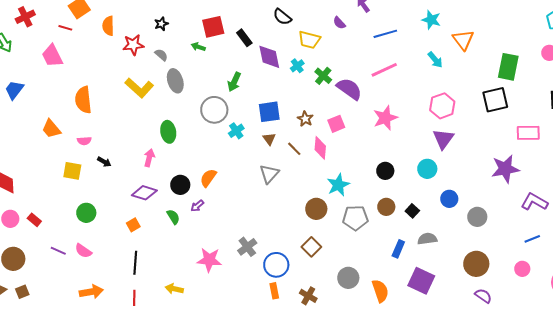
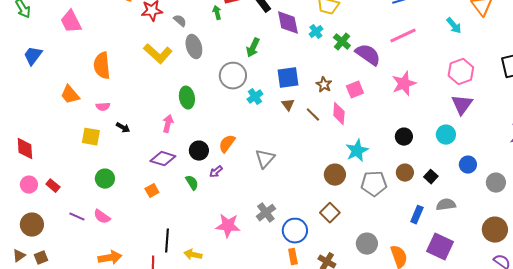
green arrow: (198, 47) -> (217, 13), turned 56
gray triangle: (269, 174) -> (265, 159), moved
black line: (135, 263) -> (167, 241), moved

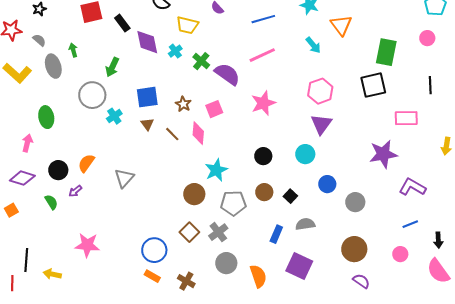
green arrow: (217, 13) -> (73, 50), moved
gray cross: (266, 213) -> (218, 232), moved
orange rectangle: (293, 257) -> (152, 276), turned -49

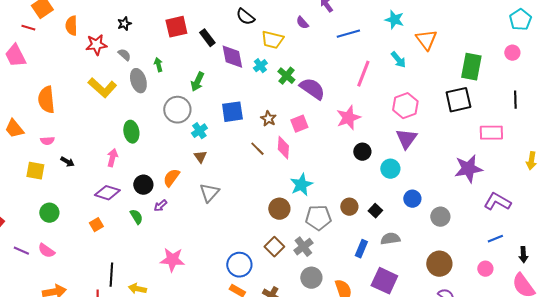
pink line: (262, 55) -> (363, 74), moved, turned -44
brown triangle: (147, 124) -> (200, 157), moved
black circle: (263, 156) -> (362, 152), moved

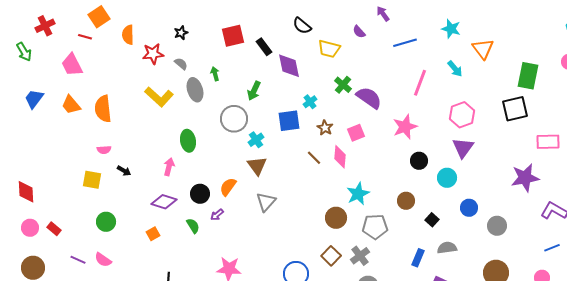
cyan cross: (260, 66) -> (310, 102), moved
orange trapezoid: (14, 129) -> (71, 105), moved
brown triangle: (200, 157) -> (257, 166), size x1.5
brown circle: (349, 207) -> (406, 201), moved

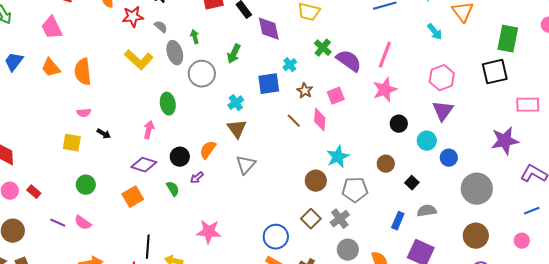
pink line: (420, 83) -> (385, 55), moved
gray circle: (234, 119) -> (202, 74), moved
blue circle: (469, 208) -> (449, 158), moved
gray circle: (497, 226) -> (477, 189), size x1.6
orange square: (153, 234) -> (133, 197), size x1.5

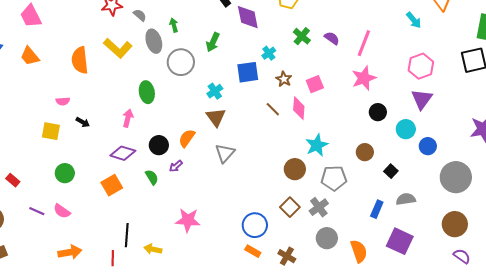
purple semicircle: (349, 61) -> (332, 38), moved, size x0.6
orange semicircle: (83, 72) -> (80, 60), moved

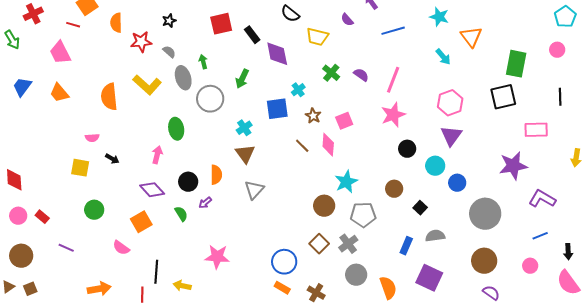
orange semicircle: (187, 138) -> (216, 175), turned 144
purple diamond: (123, 153) -> (152, 190), turned 30
pink semicircle: (62, 211) -> (121, 248), moved

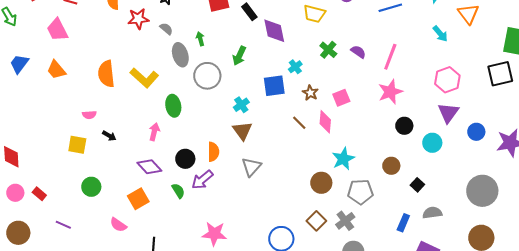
yellow L-shape: (147, 85) -> (144, 78), moved
blue circle: (457, 183) -> (476, 132), moved
purple arrow: (205, 203) -> (202, 180), size x1.6

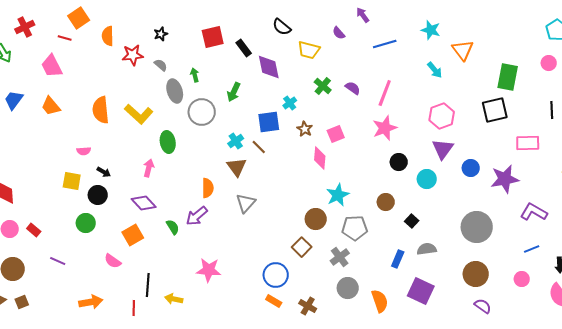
brown line: (299, 123) -> (259, 147), moved
black circle: (185, 159) -> (98, 195), moved
brown square: (316, 221) -> (302, 247), moved

